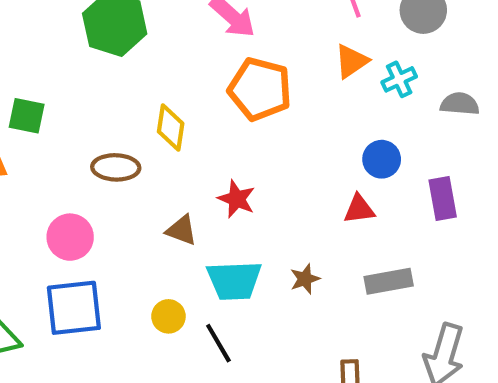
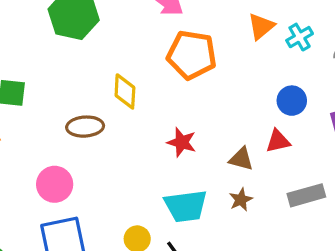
brown triangle: (182, 230) -> (241, 159), moved

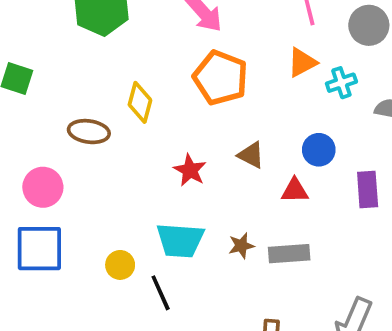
brown triangle: (241, 159) -> (251, 155), moved
gray rectangle: (306, 195) -> (289, 254), moved

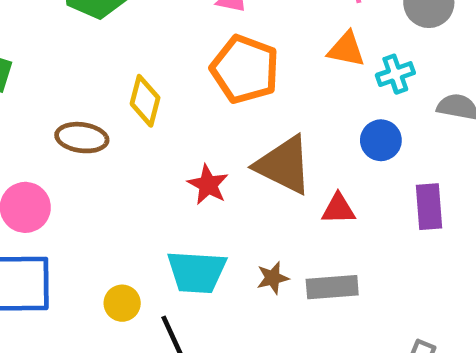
orange triangle: (302, 62) -> (346, 49), turned 40
blue circle: (319, 150) -> (381, 140), moved
brown triangle: (251, 155) -> (284, 165), size x1.8

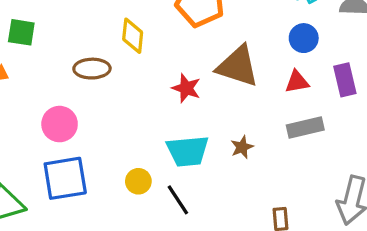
red triangle: (338, 209) -> (297, 82), moved
gray rectangle: (332, 287) -> (305, 128), moved

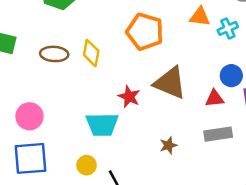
blue circle: (304, 38) -> (231, 76), moved
brown ellipse: (92, 69) -> (54, 54), moved
cyan trapezoid: (188, 151) -> (102, 124), moved

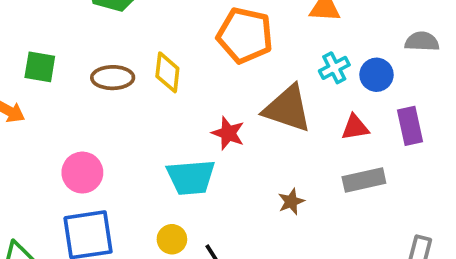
cyan cross: (228, 28) -> (334, 68), moved
blue circle: (231, 76) -> (377, 75), moved

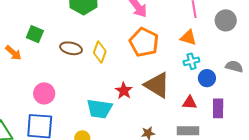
cyan cross: (334, 68) -> (191, 61), moved

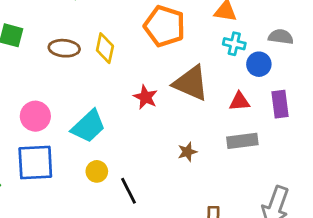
cyan cross: (191, 61) -> (234, 44), turned 35
gray semicircle: (234, 66) -> (281, 37), moved
cyan trapezoid: (99, 109) -> (88, 126), moved, turned -44

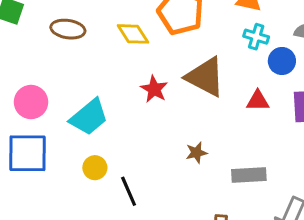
yellow diamond: (105, 48) -> (133, 34), moved, turned -48
gray rectangle: (242, 141) -> (249, 175), moved

